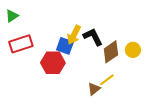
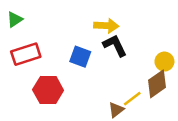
yellow arrow: (74, 35) -> (106, 26), moved, turned -114
brown diamond: (111, 52) -> (157, 84), moved
red hexagon: (53, 63) -> (48, 90), moved

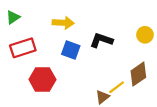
yellow arrow: (106, 26) -> (63, 23), moved
black L-shape: (115, 45) -> (101, 40), turned -45
yellow circle: (164, 62) -> (145, 35), moved

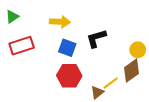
yellow circle: (145, 35) -> (138, 50), moved
black L-shape: (101, 40) -> (96, 38), turned -35
red hexagon: (42, 79) -> (69, 76), moved

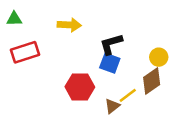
green triangle: (12, 17) -> (14, 19), turned 32
blue square: (67, 48) -> (110, 63), moved

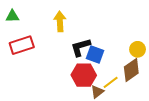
yellow arrow: (69, 25) -> (60, 21), turned -96
black L-shape: (111, 44) -> (81, 47), moved
red hexagon: (80, 87) -> (84, 75), moved

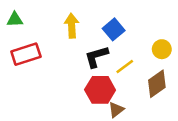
yellow circle: (138, 49) -> (162, 49), moved
blue square: (95, 54) -> (114, 29), moved, turned 30
yellow line: (111, 82) -> (125, 66), moved

